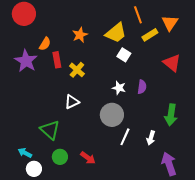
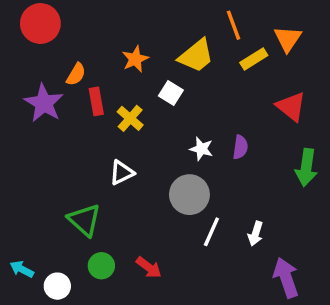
white square: (124, 55) -> (171, 93), moved
green arrow: (171, 115) -> (306, 167), moved
cyan arrow: (25, 153) -> (22, 269), moved

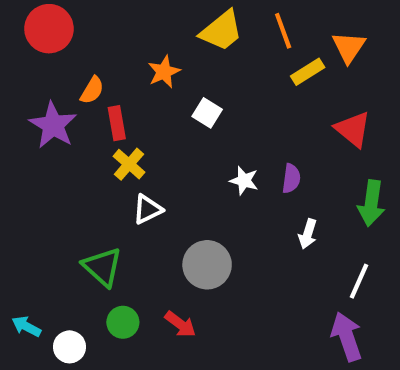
yellow trapezoid: (196, 56) -> (221, 31), moved
yellow cross: (130, 118) -> (129, 164), moved
gray circle: (189, 195) -> (207, 265), moved
white line: (211, 232) -> (359, 281), moved
white arrow: (256, 234) -> (308, 234), moved

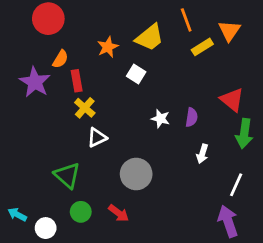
red circle: (49, 29) -> (48, 19), moved
yellow trapezoid: (221, 31) -> (150, 38), moved
red triangle: (353, 129) -> (232, 100), moved

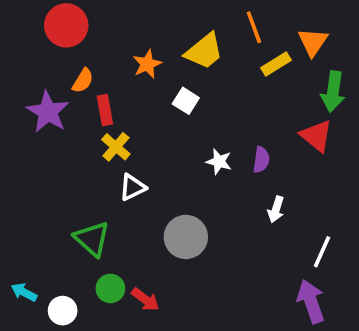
green arrow: (244, 133) -> (333, 92), moved
red arrow: (119, 213) -> (145, 300), moved

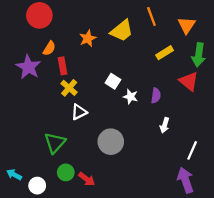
yellow rectangle: (276, 64) -> (165, 53), moved
white square: (186, 101) -> (113, 81), moved
green triangle: (92, 239) -> (55, 143), turned 30

